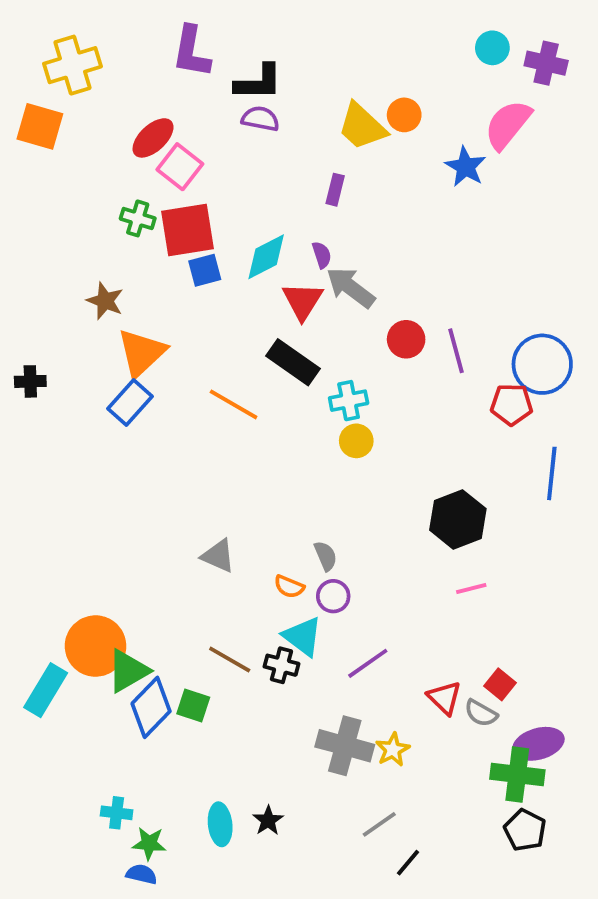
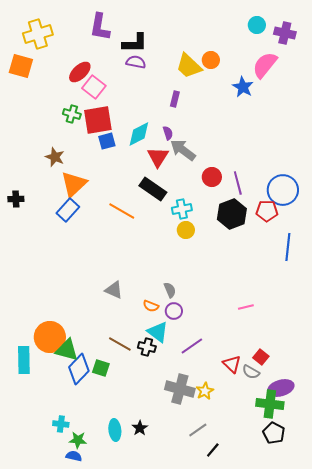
black hexagon: (458, 519) -> (232, 214), moved
green triangle: (128, 671) -> (67, 350), turned 45
cyan rectangle: (46, 690) -> (24, 360), turned -32

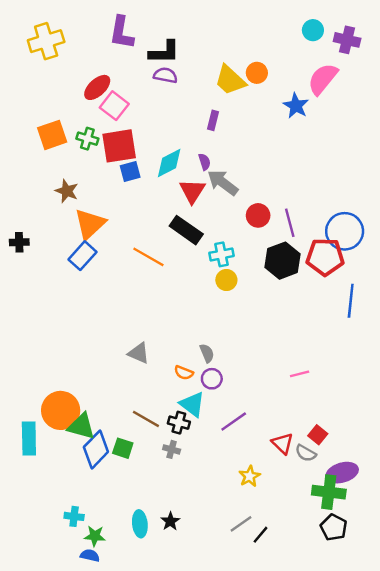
orange square: (21, 66) -> (52, 135), moved, turned -35
red pentagon: (267, 211) -> (325, 257), size x1.4
gray cross: (180, 389) -> (172, 449), moved, size x0.5
black line: (213, 450) -> (261, 535), moved

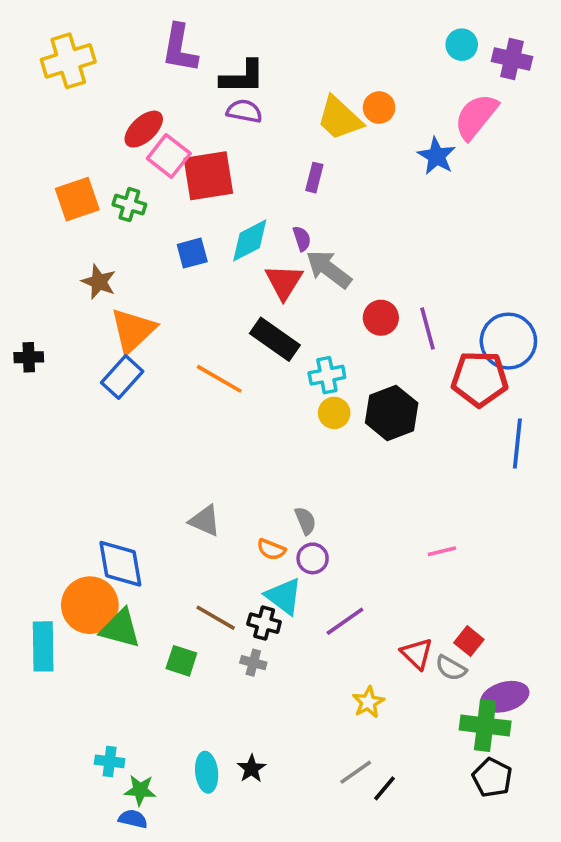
red square: (119, 146) -> (208, 176), moved
black hexagon: (282, 261) -> (392, 413), moved
blue diamond: (96, 449) -> (120, 564), moved, turned -54

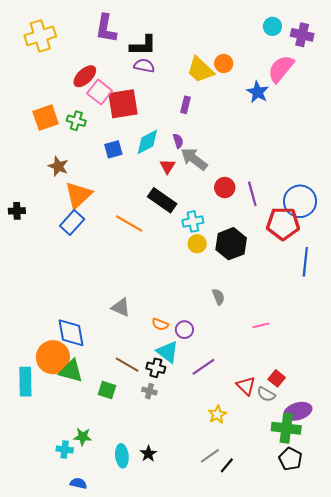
red triangle: (284, 282) -> (167, 166), size x0.7
gray semicircle: (305, 521) -> (218, 297), moved
green star: (140, 790) -> (83, 437), moved

